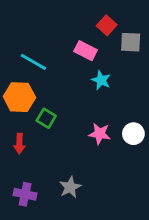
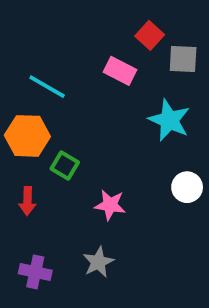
cyan star: (101, 80) -> (169, 120), moved, size x1.5
pink star: (100, 134) -> (110, 205), moved

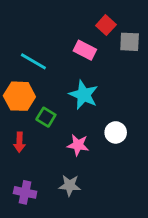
cyan star: (169, 120) -> (84, 95), moved
white circle: (187, 187) -> (116, 132), moved
gray star: (98, 262) -> (70, 185), turned 30

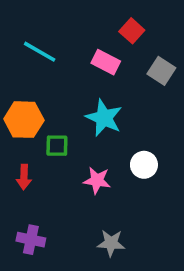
gray square: (130, 42) -> (161, 71), moved, turned 30
cyan line: (33, 61) -> (40, 52), moved
green square: (46, 117) -> (57, 146), turned -30
gray star: (70, 185) -> (111, 243), moved

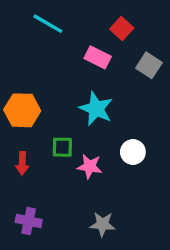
cyan line: (40, 52) -> (48, 24), moved
green square: (57, 146) -> (62, 147), moved

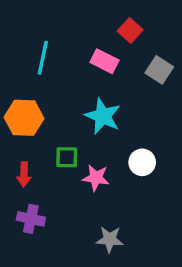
cyan line: (48, 24) -> (43, 58), moved, turned 72
purple cross: (29, 221) -> (31, 219), moved

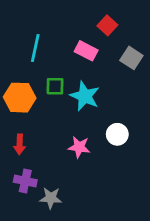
green square: (67, 157) -> (55, 86), moved
gray star: (110, 239) -> (51, 198), moved

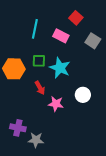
cyan line: (35, 48) -> (35, 29), moved
red arrow: (20, 144) -> (40, 88), moved, turned -32

